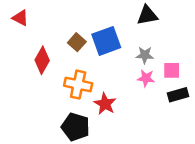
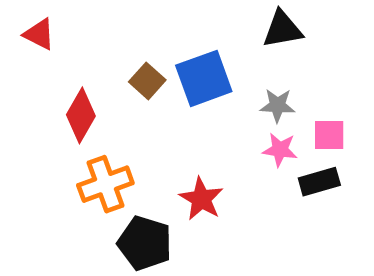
orange cross: (78, 85) -> (105, 184), moved, turned -32
black rectangle: (178, 95) -> (319, 182), moved

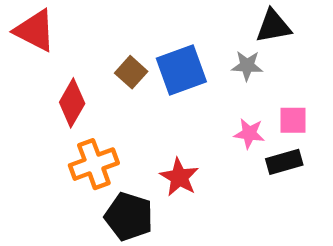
black triangle: (282, 29) -> (273, 26), moved
red triangle: (39, 34) -> (35, 31), size x1.5
gray star: (278, 105) -> (247, 66), moved

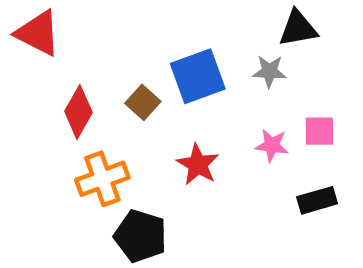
brown square: (131, 72) -> (143, 102), moved
black rectangle: (284, 162) -> (317, 200), moved
red star: (179, 177) -> (198, 164), moved

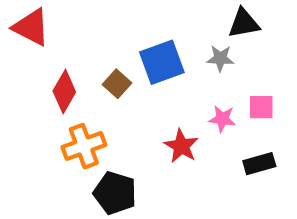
red star: (198, 164) -> (181, 146), moved

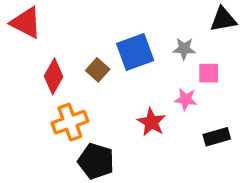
black triangle: (244, 23) -> (223, 19), moved
pink square: (261, 107) -> (209, 73), moved

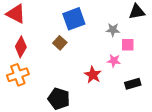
blue square: (135, 52) -> (74, 19), moved
red diamond: (54, 76) -> (21, 47), moved
orange cross: (70, 122) -> (18, 75), moved

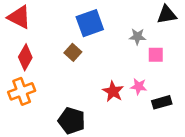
pink star: (114, 61) -> (139, 86), moved

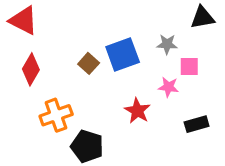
blue square: (90, 23) -> (123, 55), moved
pink star: (139, 86) -> (168, 87), moved
orange cross: (22, 91) -> (56, 115), moved

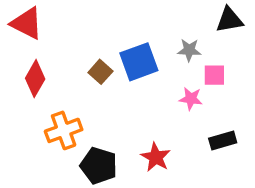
red star: (137, 111) -> (156, 157), moved

